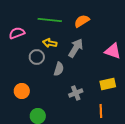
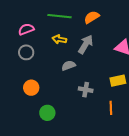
gray circle: (37, 57) -> (26, 52), moved
gray semicircle: (59, 69) -> (68, 66), turned -128
gray cross: (76, 93) -> (86, 90), turned 32

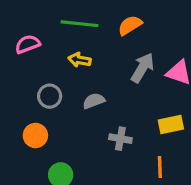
gray arrow: (86, 44) -> (143, 68), moved
gray circle: (26, 52) -> (50, 96), moved

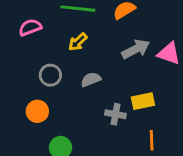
yellow arrow: (80, 60) -> (78, 42), turned -54
gray arrow: (143, 68) -> (136, 49), turned 32
yellow rectangle: (171, 124) -> (143, 101), moved

